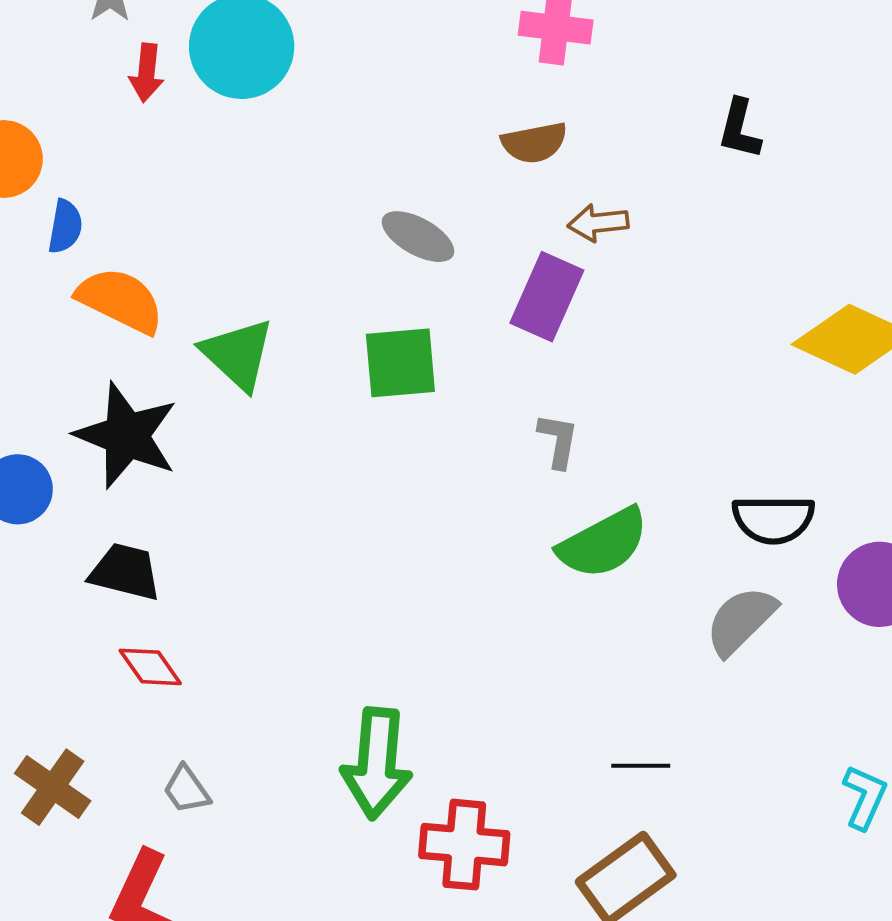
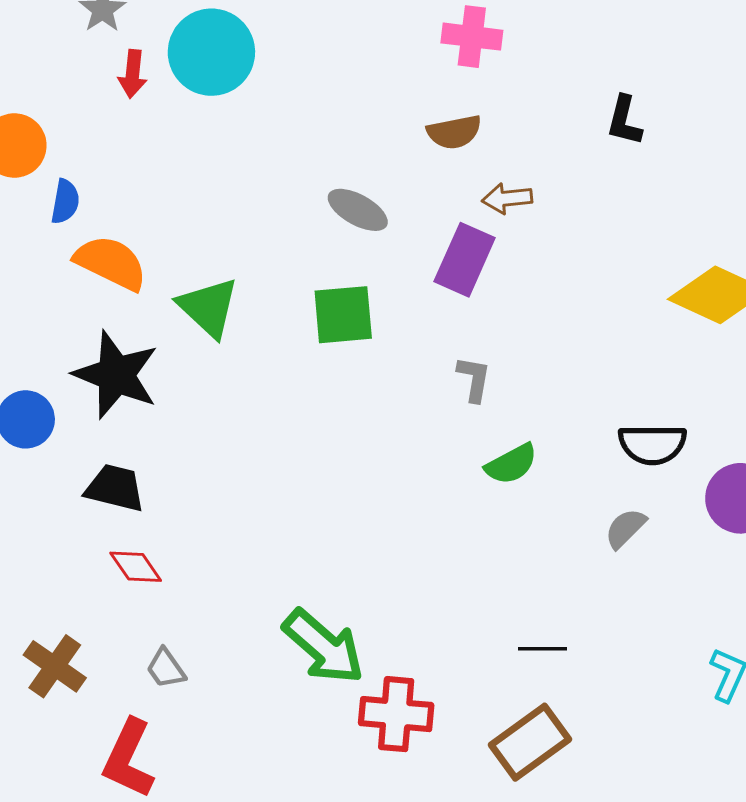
green semicircle: (603, 543) -> (511, 464), size x0.7
gray semicircle: (741, 621) -> (625, 528), size x0.7
green arrow: (377, 763) -> (323, 647), turned -54

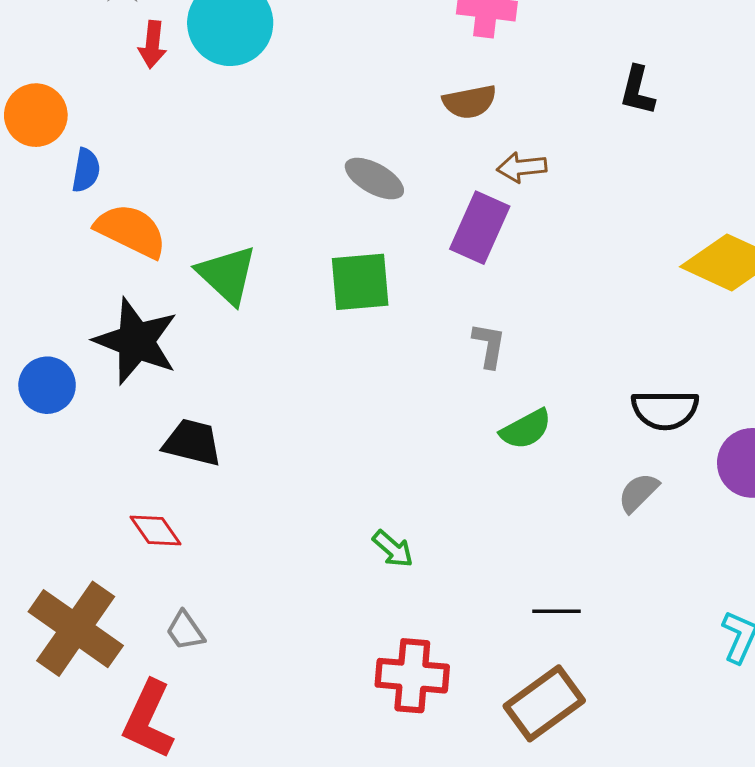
black trapezoid: (115, 488) -> (192, 442), moved
green arrow: (323, 647) -> (393, 549), moved, size x0.5
brown cross: (55, 666) -> (76, 629), size x1.5

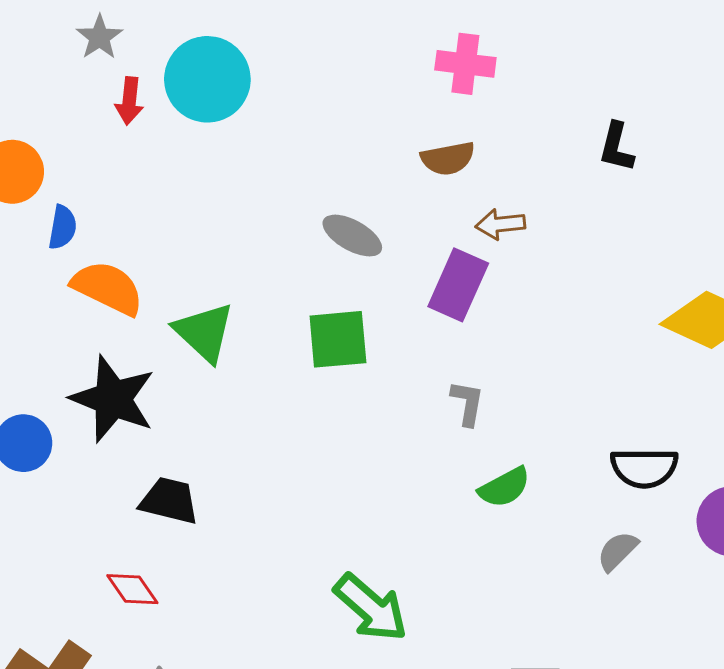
green arrow: (393, 549) -> (371, 608), size x1.8

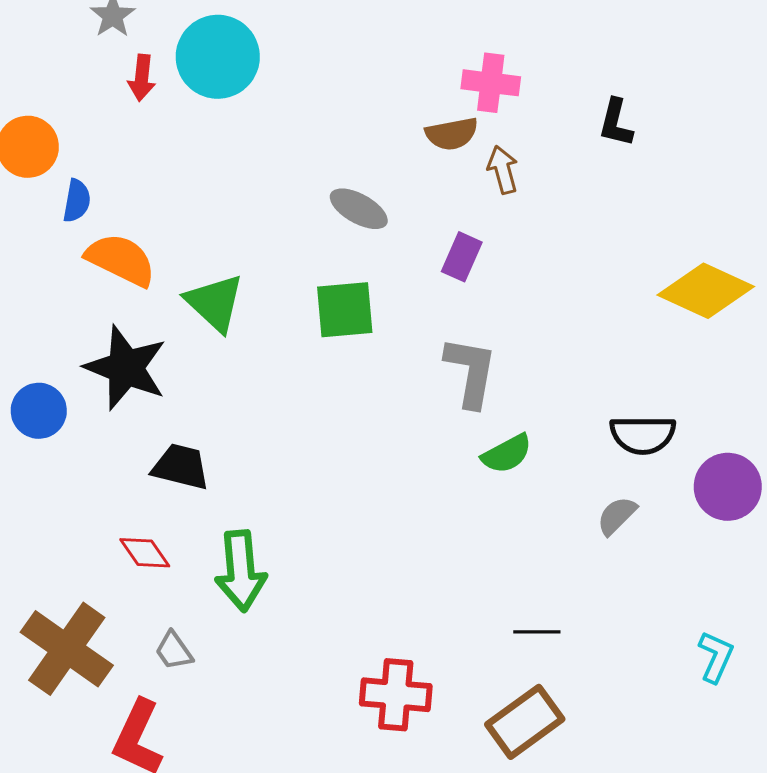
pink cross: (465, 64) -> (491, 83), moved
brown arrow: (500, 224) -> (503, 170), moved, turned 81
purple rectangle: (458, 285) -> (462, 257), size x0.7
gray L-shape: (467, 403) -> (471, 372), size x1.6
green arrow: (371, 608) -> (241, 571), moved, turned 44

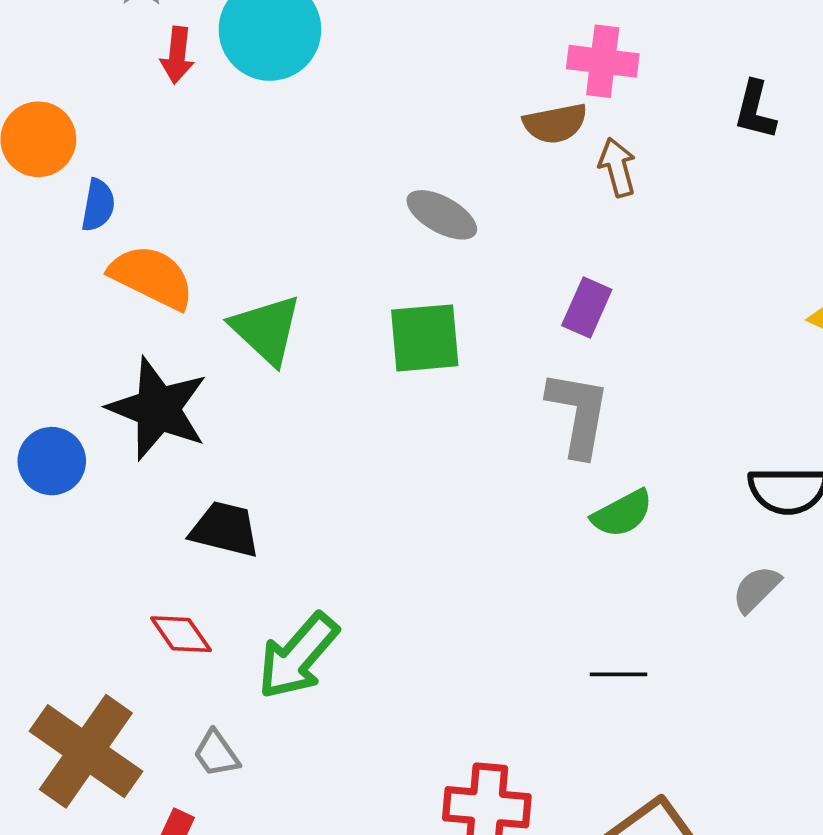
purple rectangle: (462, 257) -> (587, 307), moved
green arrow: (241, 571) -> (298, 656), turned 46
black line: (537, 632) -> (619, 674), moved

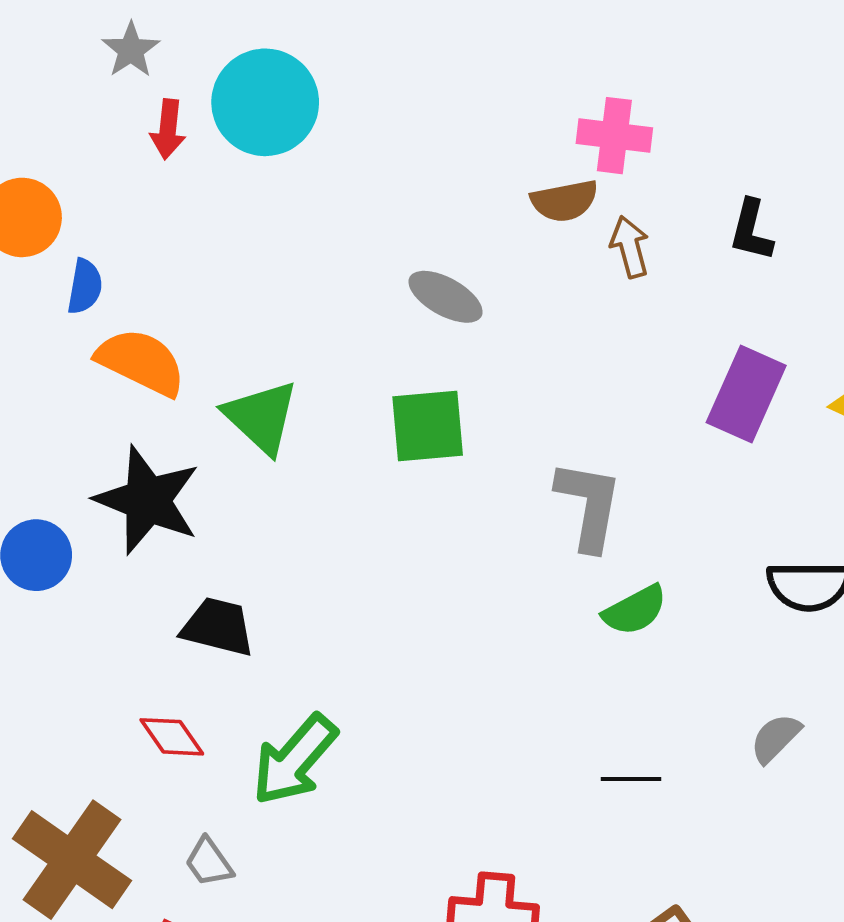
black L-shape: (755, 110) -> (751, 230), moved
purple rectangle: (587, 307) -> (746, 394), moved, size x1.5
gray semicircle: (756, 589) -> (776, 738), moved

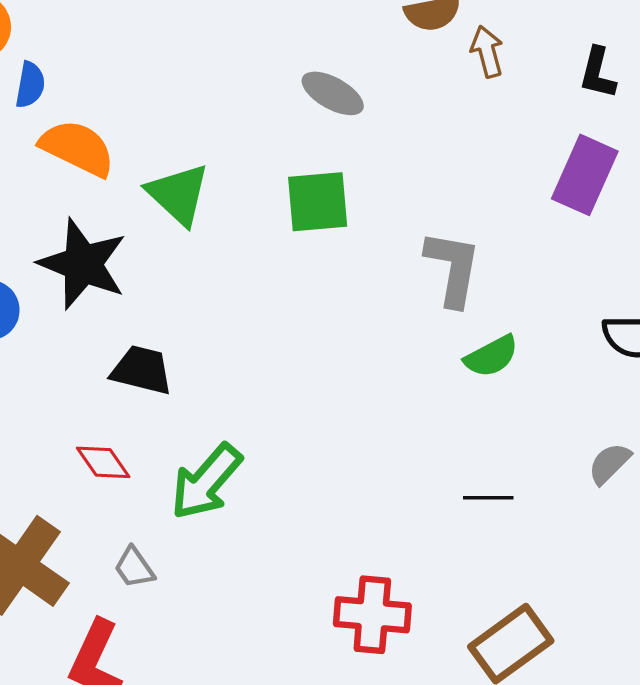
black L-shape: (751, 230) -> (598, 73), moved

